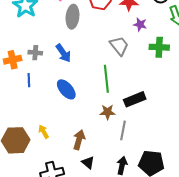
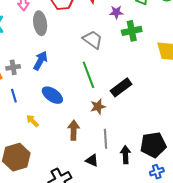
purple star: (140, 24) -> (116, 12), moved
blue arrow: (63, 53) -> (40, 61), turned -102
gray line: (123, 130) -> (106, 139), moved
yellow arrow: (44, 132) -> (32, 121), moved
brown arrow: (79, 140) -> (74, 130), moved

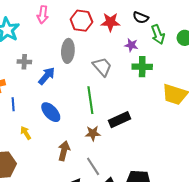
gray ellipse: (40, 23) -> (68, 51), moved
gray cross: (13, 67) -> (24, 62), moved
gray line: (106, 139) -> (93, 166), turned -42

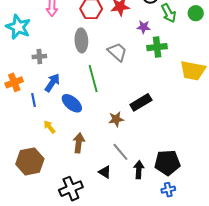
blue arrow: (47, 76) -> (52, 83), moved
green line: (90, 100) -> (93, 79), moved
brown arrow: (64, 151) -> (79, 143), moved

